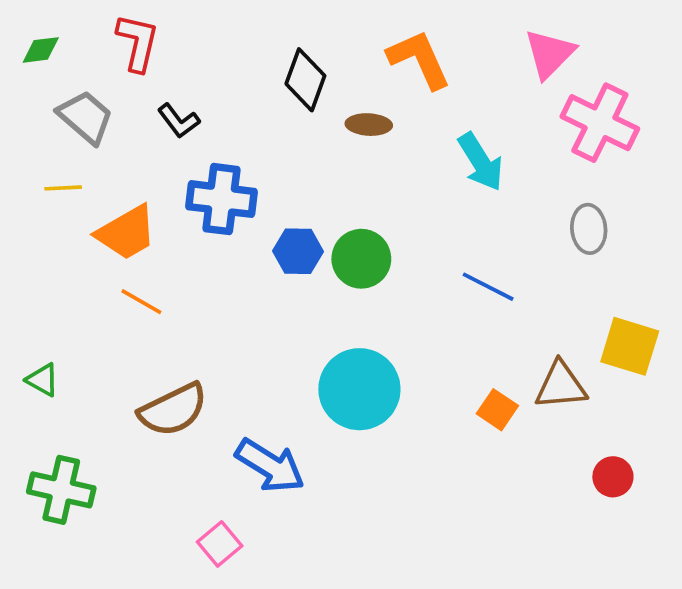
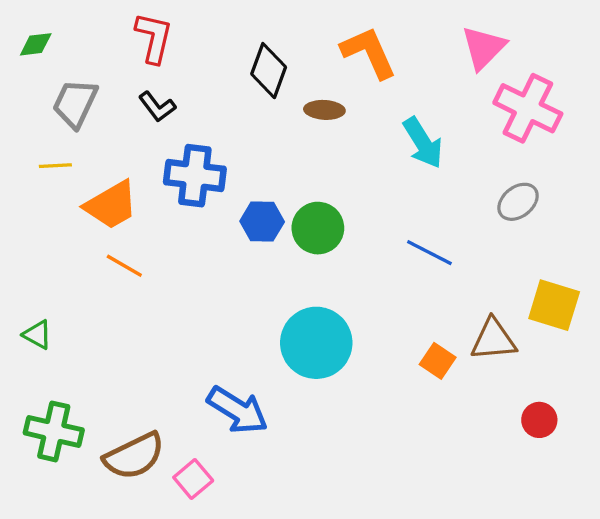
red L-shape: (138, 43) -> (154, 38), moved
gray trapezoid: (85, 117) -> (75, 103), turned -106
gray ellipse: (589, 229) -> (518, 202), turned 57
brown semicircle: (173, 410) -> (134, 456), moved

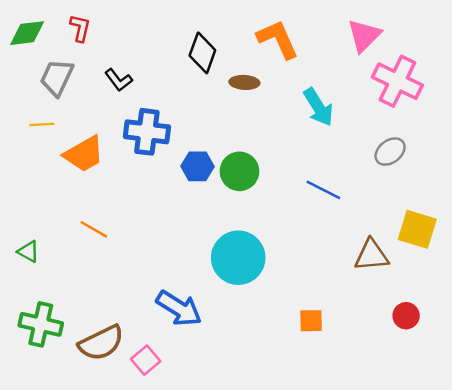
red L-shape: (154, 38) -> (80, 28), moved, size x0.7
green diamond: (36, 44) -> (27, 33), size x1.4
orange line: (124, 266) -> (94, 229), moved
orange square: (438, 361) -> (311, 321), moved, turned -35

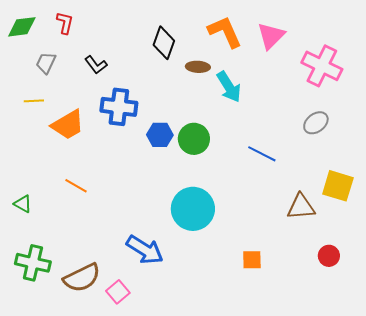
pink triangle: (364, 36) -> (271, 36), moved
gray trapezoid: (57, 78) -> (46, 63), size x0.7
cyan arrow: (318, 107) -> (229, 87), moved

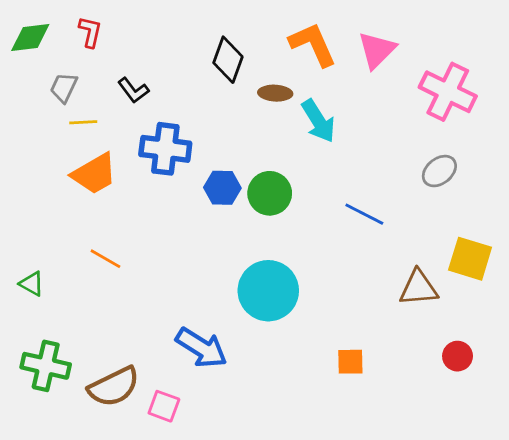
yellow line: (34, 101) -> (83, 122), moved
pink square: (118, 292) -> (164, 406), turned -30

